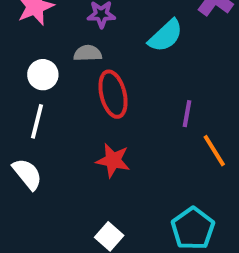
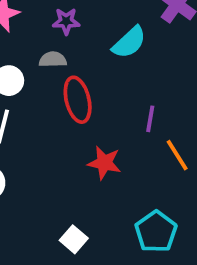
red star: (113, 160) -> (104, 163), moved

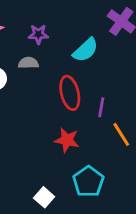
red ellipse: (78, 100) -> (70, 93), moved
cyan pentagon: (156, 232) -> (88, 182), moved

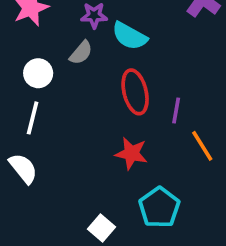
cyan semicircle: (86, 50) -> (130, 36), moved, turned 72
gray semicircle: (28, 63) -> (81, 53), turned 132

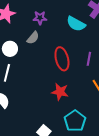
cyan semicircle: (130, 36) -> (76, 24), moved
purple line: (176, 111) -> (89, 59), moved

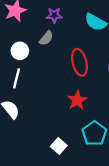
red star: (60, 92) -> (77, 100), turned 30

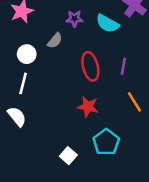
purple star: (54, 15) -> (74, 19), moved
red star: (77, 100) -> (88, 107), turned -30

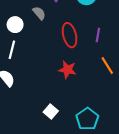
gray semicircle: (55, 41) -> (39, 13), turned -80
cyan pentagon: (106, 142) -> (87, 119), moved

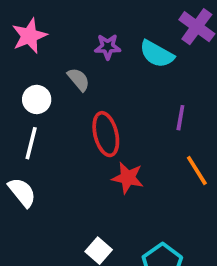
red ellipse: (70, 35) -> (106, 134), moved

